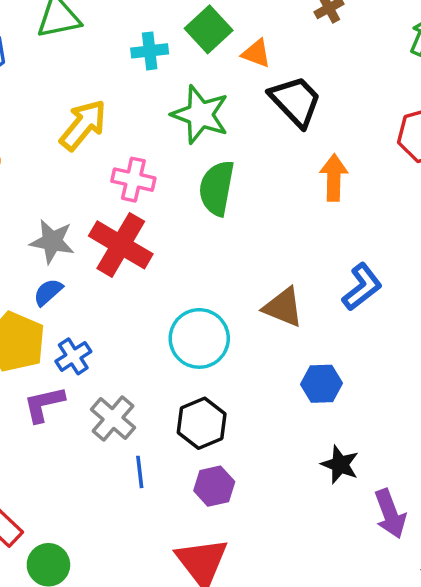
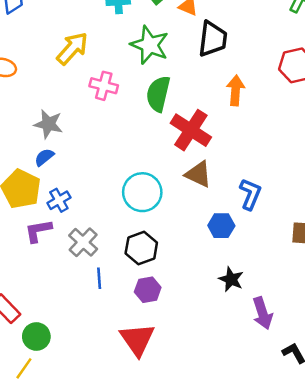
black trapezoid: (296, 101) -> (213, 39), turned 48
red cross: (121, 245) -> (191, 130), moved
blue L-shape: (362, 287) -> (250, 194), moved, turned -32

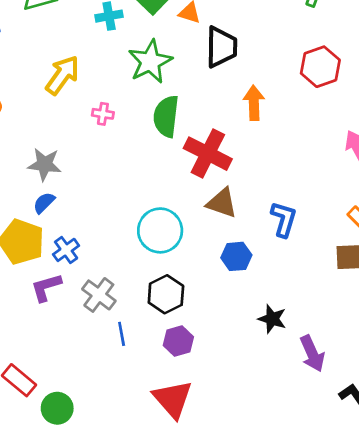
green star: (150, 45) -> (150, 62), turned 30
pink cross: (104, 86) -> (103, 114), size x0.7
blue hexagon: (221, 226) -> (236, 256), moved

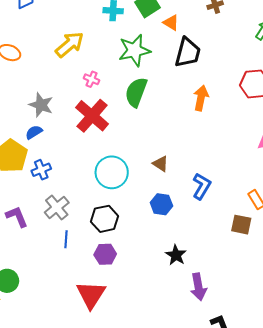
red cross: (208, 154) -> (92, 116), moved
brown triangle: (222, 203) -> (161, 164), size x0.7
purple L-shape: (46, 287) -> (17, 217), moved, turned 70

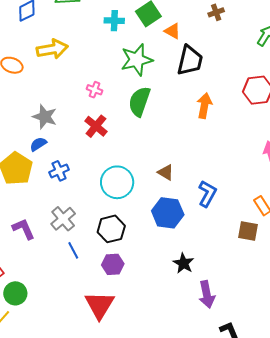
yellow arrow: (70, 45) -> (52, 49), moved, turned 32
red cross: (92, 116) -> (96, 126), size x0.7
blue cross: (41, 170) -> (59, 171), moved
blue hexagon: (161, 204) -> (168, 213), size x1.4
blue line: (66, 239) -> (73, 250), turned -30

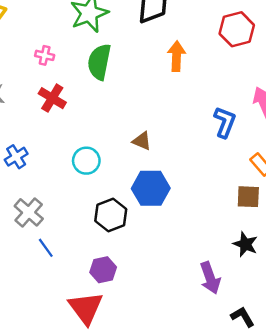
cyan circle: (117, 182) -> (86, 161), size x0.7
blue L-shape: (207, 194) -> (225, 122), moved
black hexagon: (111, 229) -> (111, 215), moved
black star: (183, 263) -> (245, 244), moved
purple hexagon: (113, 264) -> (103, 270), moved

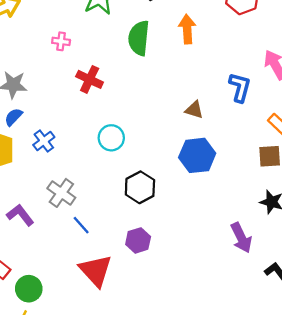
green semicircle: (99, 62) -> (139, 38), moved
red cross: (52, 98) -> (90, 79), moved
brown triangle: (142, 141) -> (194, 110), moved
blue hexagon: (151, 188) -> (197, 155), moved
red triangle: (86, 308) -> (96, 271), moved

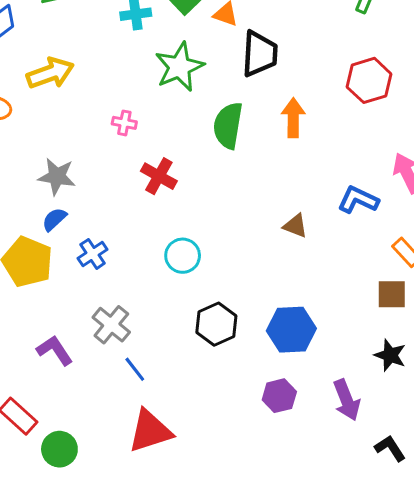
blue L-shape: (240, 87) -> (358, 200), turned -84
blue hexagon: (197, 155) -> (291, 330), moved
purple hexagon: (138, 240) -> (279, 396), moved
red triangle: (96, 271) -> (150, 431), turned 51

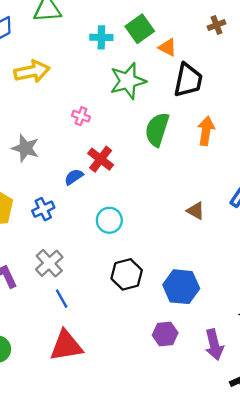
blue semicircle: (54, 219) -> (74, 177), moved

